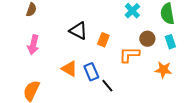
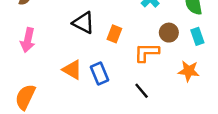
black line: (107, 86) -> (142, 91), moved

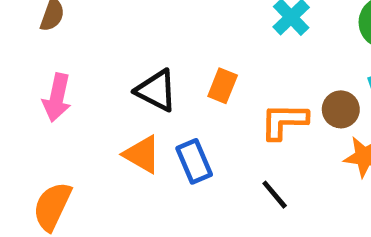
black triangle: (83, 23) -> (156, 90), moved
brown circle: (169, 33) -> (341, 109), moved

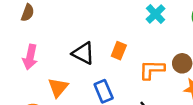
orange triangle: (142, 154) -> (58, 87), moved, turned 40

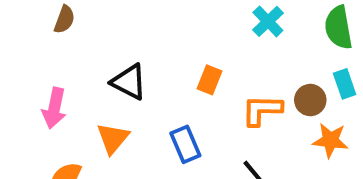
black triangle: (83, 53) -> (129, 82), moved
pink arrow: (30, 57) -> (54, 108), moved

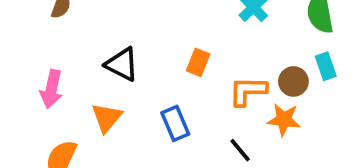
orange star: (330, 140) -> (284, 120), moved

